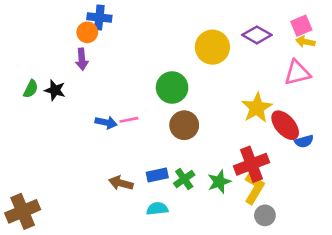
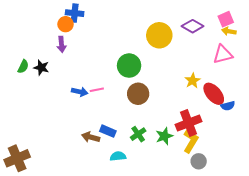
yellow star: (257, 108) -> (193, 81), size x0.7
blue rectangle: (157, 175) -> (108, 131), moved, turned 35

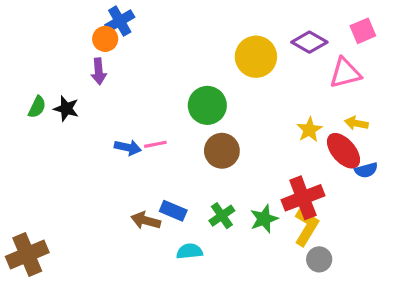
blue cross: (75, 13) -> (120, 21), turned -36
yellow arrow: (229, 31) -> (356, 123), moved
pink triangle: (223, 54) -> (345, 73), moved

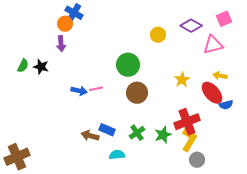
blue cross: (120, 21) -> (74, 13), turned -30
yellow circle: (256, 57) -> (158, 35), size x0.6
yellow star: (309, 130) -> (182, 80), moved

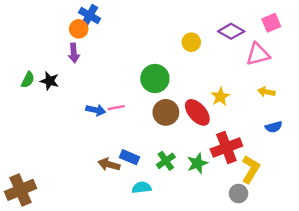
red ellipse: (212, 93) -> (197, 112), moved
yellow L-shape: (189, 140) -> (251, 169), moved

